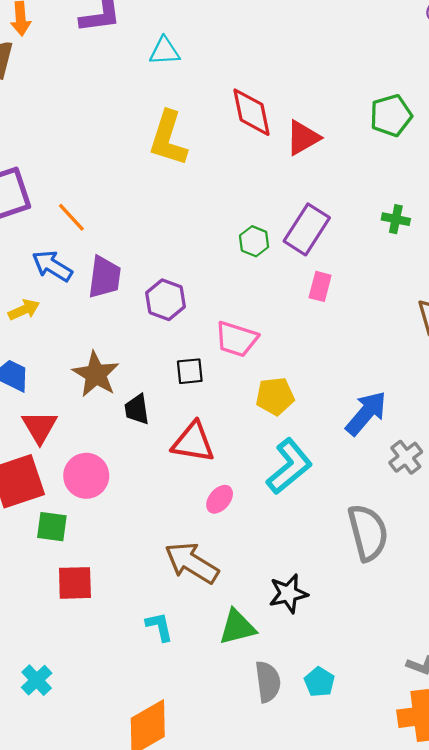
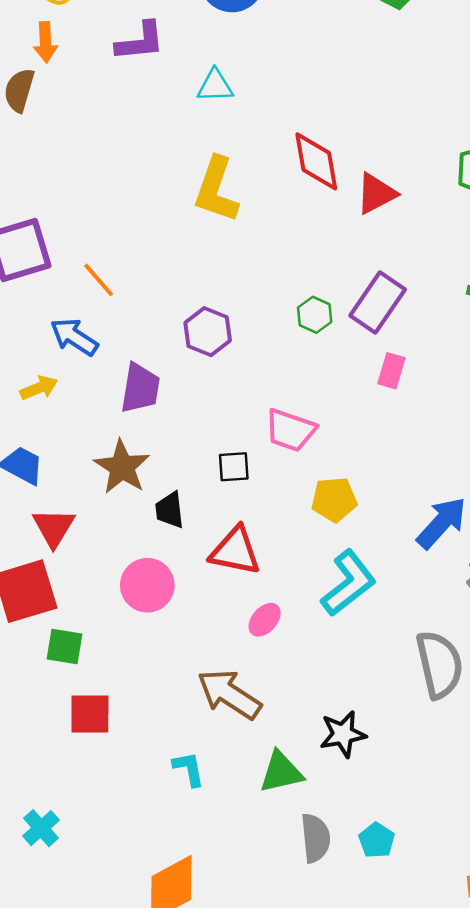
purple trapezoid: (105, 277) -> (140, 388), moved
purple hexagon: (165, 300) -> (208, 332), moved
pink circle: (86, 476) -> (147, 585), moved

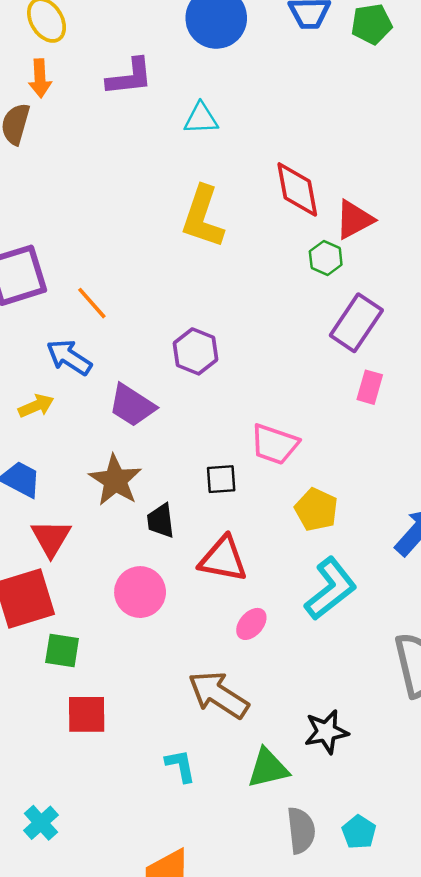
green hexagon: (315, 315) -> (326, 258), moved
purple trapezoid: (140, 388) -> (132, 405), turned 114
yellow pentagon: (334, 499) -> (316, 510), turned 30

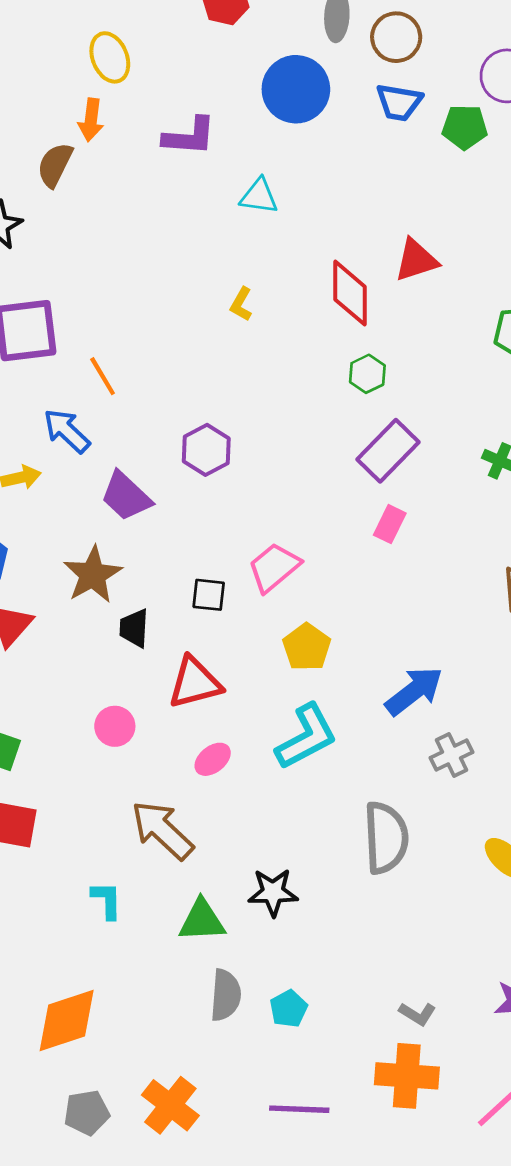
yellow L-shape: (203, 217) -> (241, 304), size x0.5
red triangle: (354, 219) -> (416, 260), moved
pink trapezoid: (275, 444) -> (274, 567), turned 111
red triangle: (223, 559) -> (195, 683), turned -36
pink circle: (140, 592) -> (115, 726), moved, size x0.7

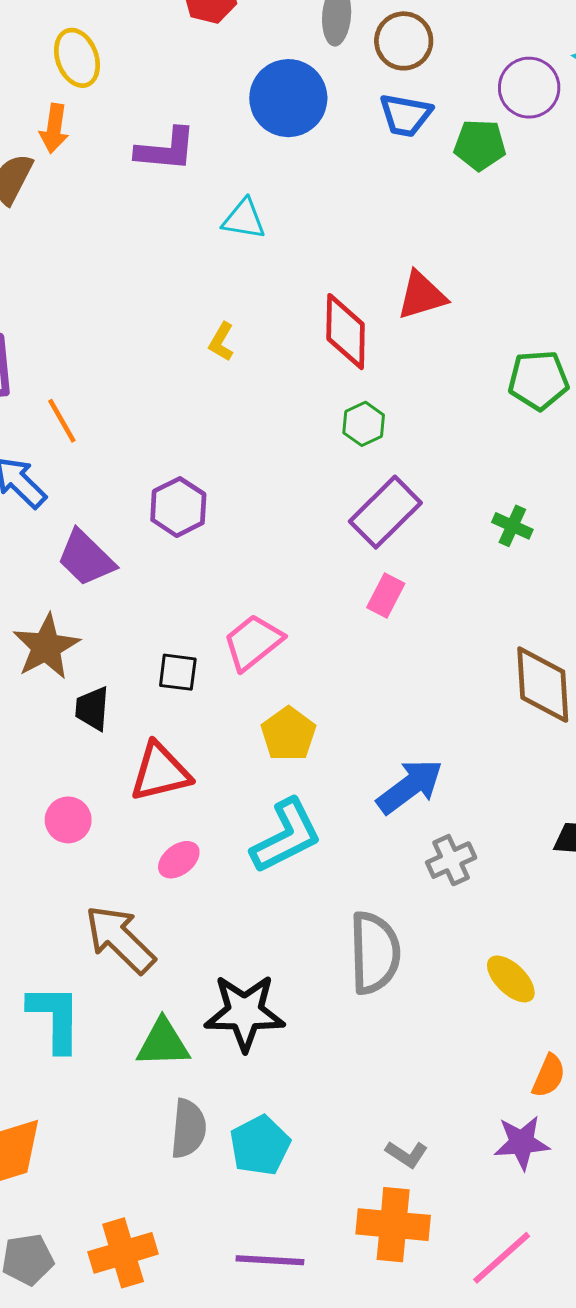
black star: (273, 892) -> (245, 1013), size x1.4
cyan L-shape: (107, 900) -> (55, 1018), size x1.6
cyan pentagon: (289, 1009) -> (260, 1145), size x1.4
orange cross: (170, 1105) -> (123, 1253), turned 34

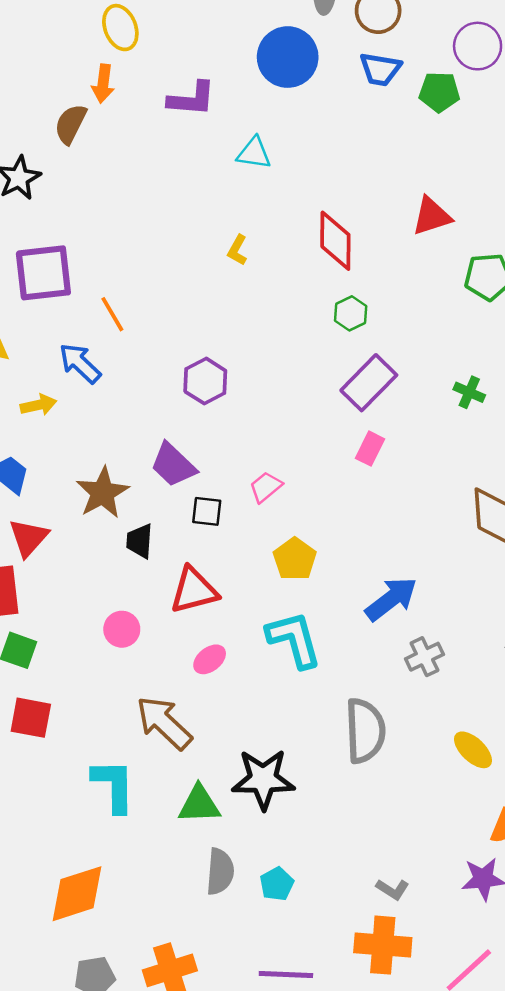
red triangle: (422, 295) -> (432, 216), moved
purple trapezoid: (86, 558) -> (173, 465), moved
pink trapezoid: (253, 642) -> (266, 487), size x0.7
cyan L-shape: (286, 836) -> (294, 639), turned -78
cyan pentagon: (260, 1145) -> (277, 884), size x0.7

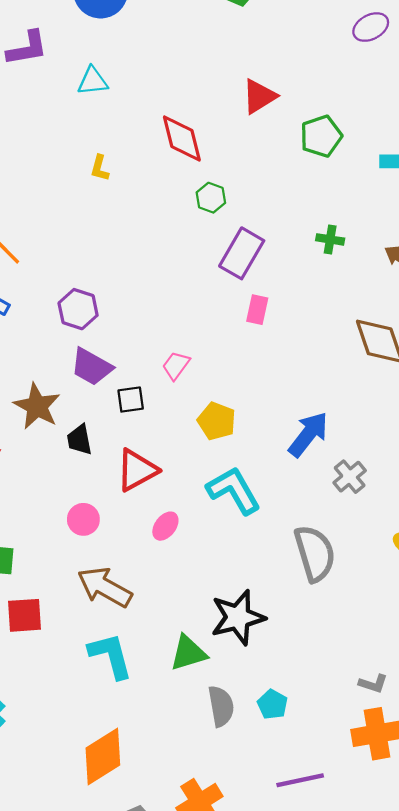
purple hexagon: (205, 381) -> (78, 309), moved
brown arrow: (164, 723) -> (105, 587), moved

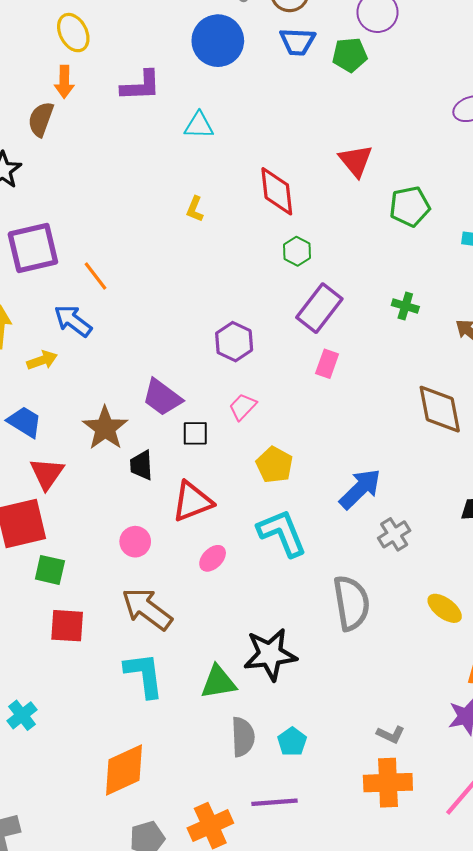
red triangle: (259, 96) -> (356, 161), turned -45
purple hexagon: (78, 309) -> (234, 342), moved
purple line: (300, 780) -> (275, 802), moved

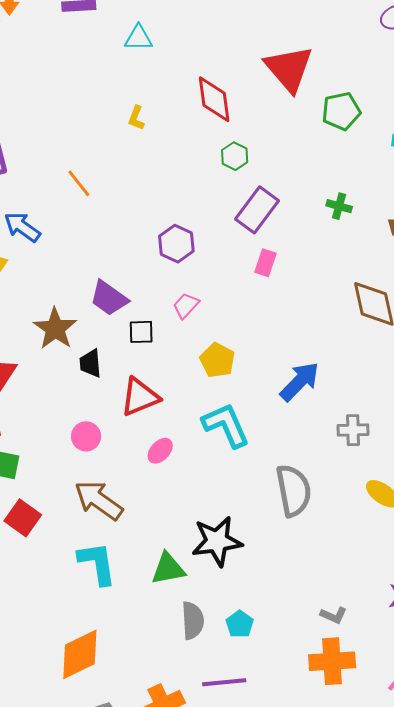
red triangle: (356, 161) -> (289, 69), size x1.5
orange line: (95, 276) -> (79, 183), moved
gray cross: (394, 534) -> (353, 430), moved, turned 32
red square: (67, 626) -> (23, 518), turned 33

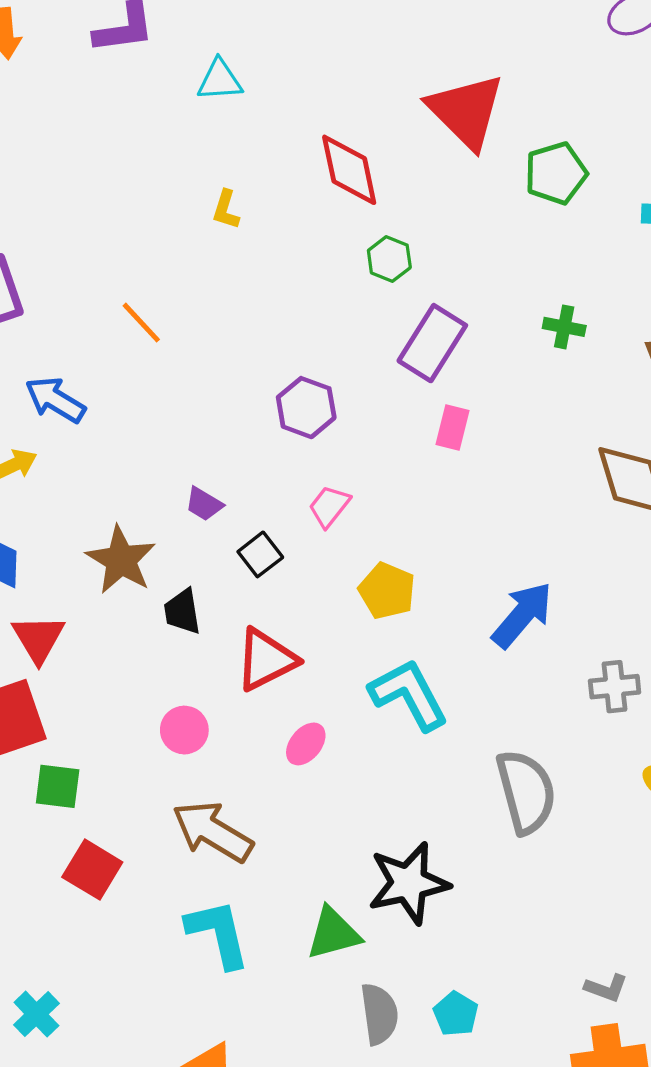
purple trapezoid: (109, 298) -> (204, 504), size x0.6
black square: (141, 332) -> (260, 554), turned -32

